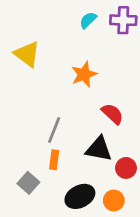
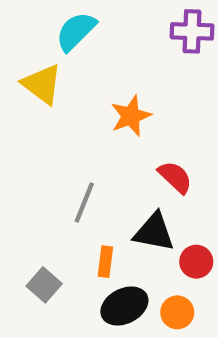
cyan semicircle: (88, 20) -> (76, 31), moved, size x1.5
orange rectangle: (54, 160) -> (105, 262), moved

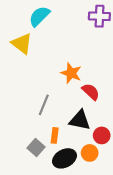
orange star: (131, 116) -> (71, 73), moved, turned -30
gray square: (44, 285) -> (36, 147), moved
orange circle: (177, 312) -> (90, 153), moved

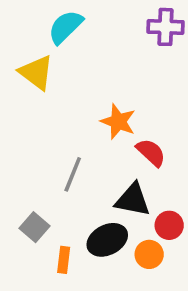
orange rectangle: (55, 135) -> (64, 260), moved
gray square: (36, 147) -> (34, 227), moved
black ellipse: (64, 158) -> (107, 240), moved

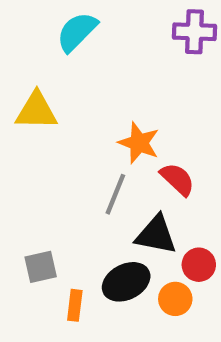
yellow triangle: (36, 72) -> (36, 111), moved, turned -36
gray line: (73, 174) -> (115, 194), moved
gray square: (34, 227) -> (41, 267), turned 36

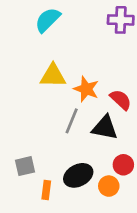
yellow triangle: (36, 111) -> (53, 76), moved
red semicircle: (177, 179) -> (121, 100), moved
black triangle: (156, 235) -> (105, 128), moved

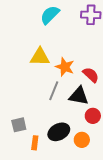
cyan semicircle: (48, 20) -> (50, 15), moved
red circle: (123, 165) -> (93, 116), moved

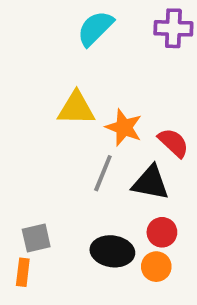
red circle: (93, 116) -> (162, 232), moved
black ellipse: (59, 132) -> (112, 251), turned 35
orange rectangle: (35, 143) -> (23, 272), moved

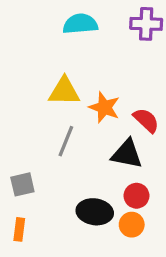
cyan semicircle: (95, 28) -> (80, 24), turned 40
gray line: (103, 173) -> (66, 141), moved
gray square: (36, 238) -> (22, 184), moved

